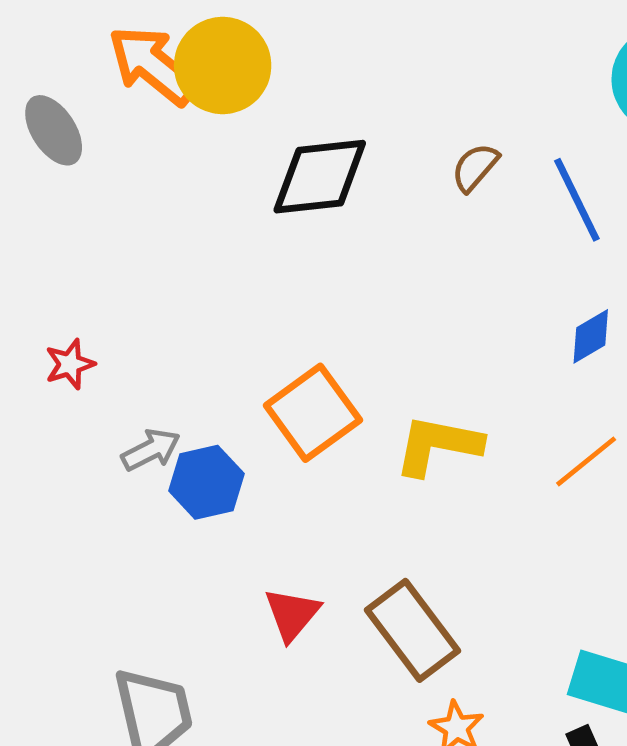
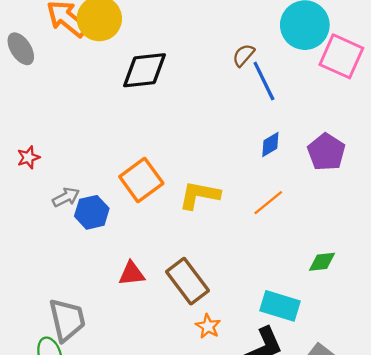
brown semicircle: (475, 167) -> (243, 55), moved
red triangle: (292, 614) -> (132, 274), turned 44

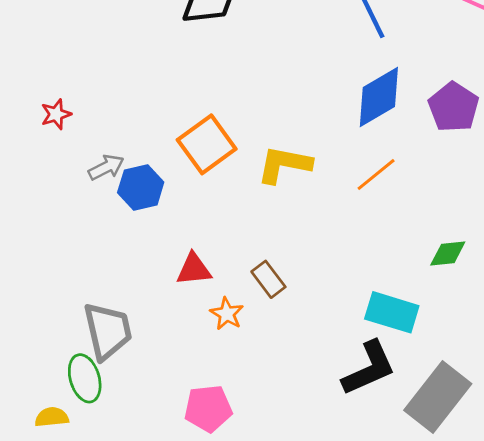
blue diamond: (270, 145) -> (379, 97), size x1.8
brown rectangle: (188, 281) -> (268, 279), size x0.6
orange star: (208, 326) -> (227, 314), moved

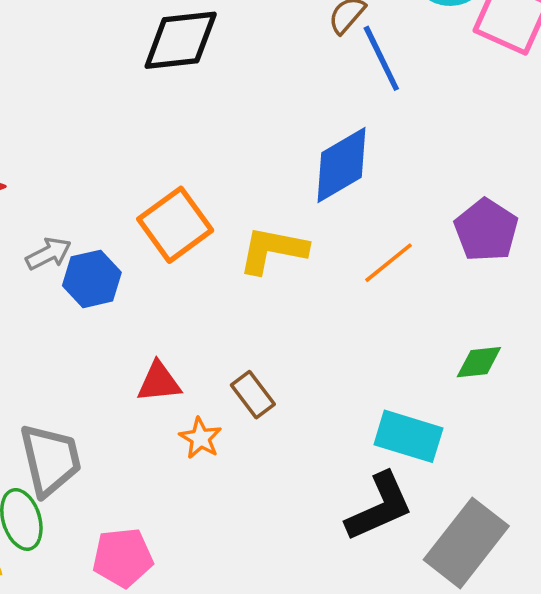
blue diamond: (379, 97) -> (342, 165), moved
purple pentagon: (454, 107) -> (486, 230), moved
pink pentagon: (208, 408) -> (123, 557), moved

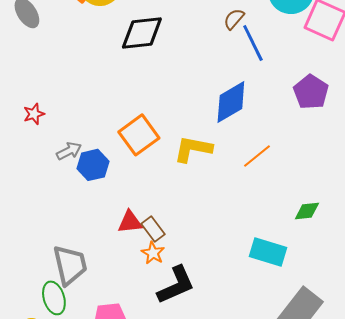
purple pentagon: (486, 230) -> (311, 92), moved
brown rectangle: (253, 395) -> (153, 229), moved
black L-shape: (379, 507) -> (176, 285), moved

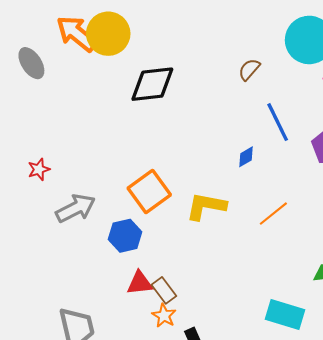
blue line: (253, 43) -> (278, 122), moved
blue diamond: (231, 102) -> (246, 157), size x0.5
gray arrow: (69, 151) -> (76, 208), size x1.5
blue hexagon: (93, 165) -> (125, 236), moved

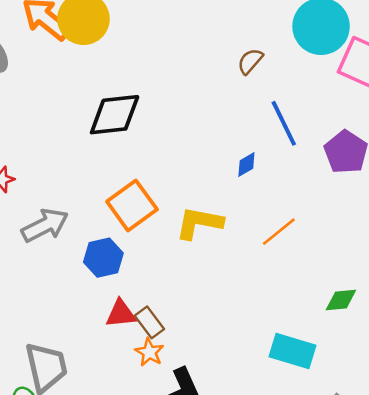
black diamond: (152, 84) -> (115, 115), moved

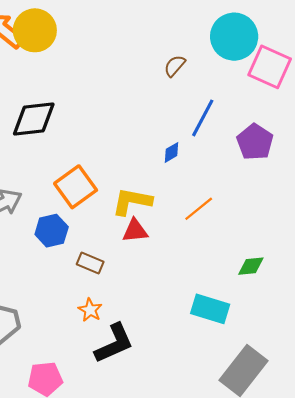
black diamond: (115, 115) -> (34, 119), moved
blue line: (284, 123) -> (203, 118), turned 54
red triangle: (121, 314) -> (135, 231), moved
brown rectangle: (149, 322) -> (90, 263), moved, turned -30

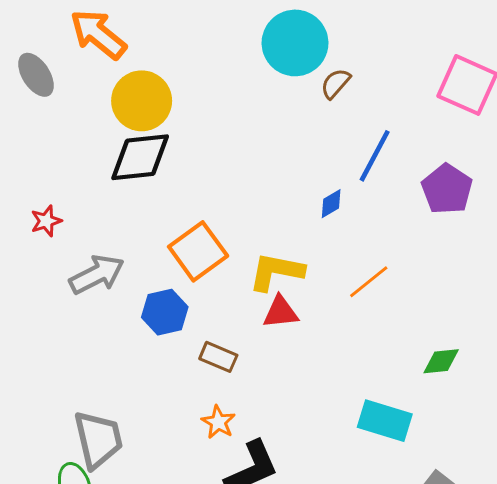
yellow circle: (35, 30) -> (142, 101), moved
cyan circle: (234, 37) -> (295, 43), moved

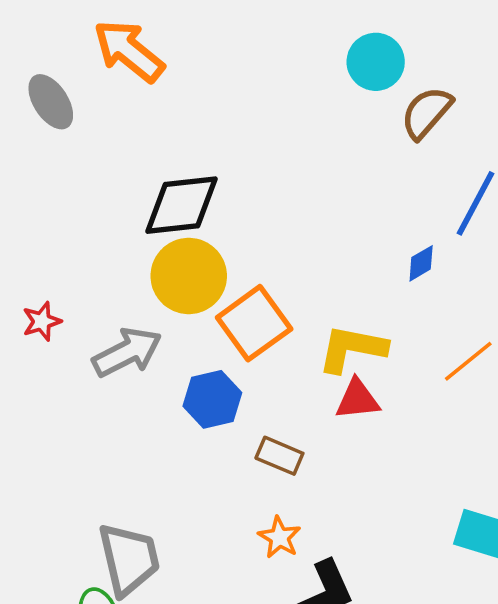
cyan circle: (295, 43) -> (376, 62), size x0.7
brown semicircle: (336, 83) -> (426, 113), size x1.4
yellow circle: (142, 101) -> (189, 276), moved
red star: (46, 221) -> (42, 321), moved

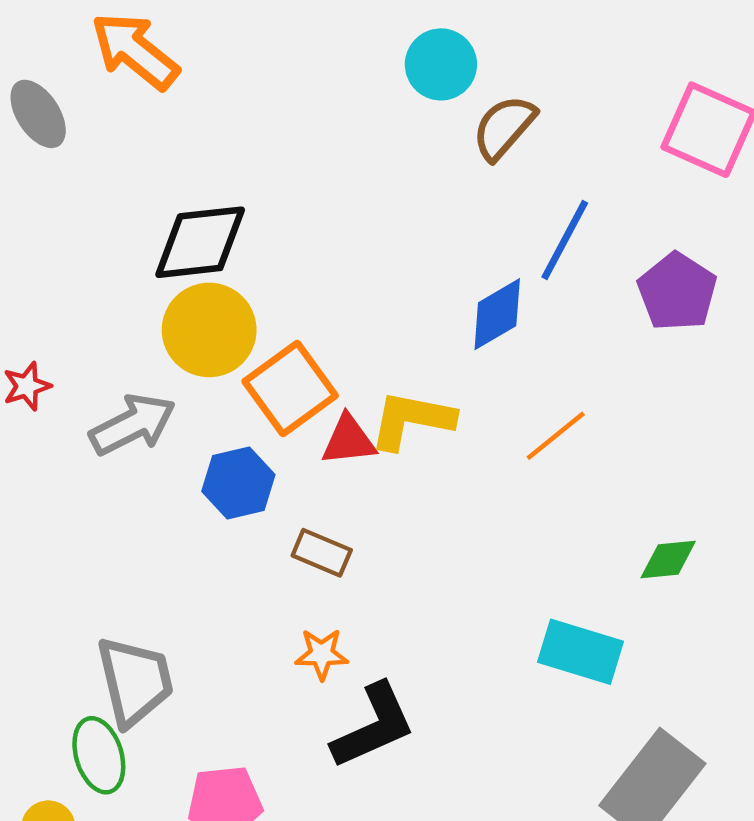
blue diamond: (421, 263) -> (497, 314), size x1.6
red triangle: (358, 399) -> (349, 440), moved
orange star: (279, 537) -> (322, 654), turned -30

